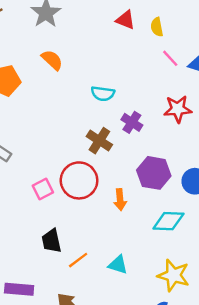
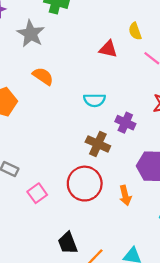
red triangle: (125, 20) -> (108, 49), moved
pink square: (43, 189) -> (37, 193), moved

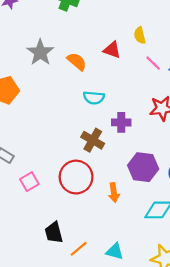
gray star: (31, 34) -> (40, 52), moved
orange semicircle: (43, 76) -> (77, 61), moved
purple cross: (125, 123) -> (121, 122), turned -30

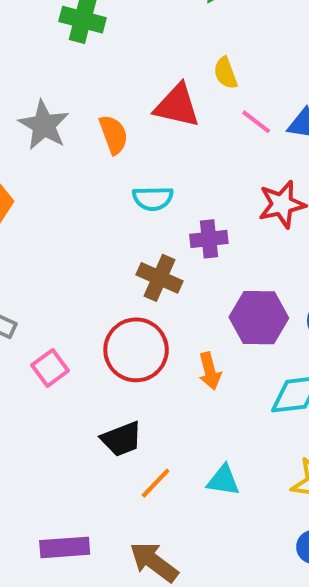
red triangle: (112, 50) -> (177, 106), size x1.4
orange semicircle: (77, 61) -> (114, 135), turned 36
black trapezoid: (54, 233) -> (122, 439), moved, turned -90

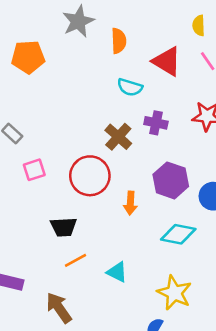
red triangle: (177, 106) -> (167, 61), moved

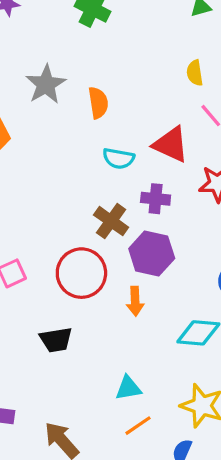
red triangle: (167, 61) -> (171, 144), moved
purple hexagon: (171, 180) -> (152, 253), moved
orange line: (75, 260) -> (138, 426), moved
cyan triangle: (117, 272) -> (128, 388), turned -30

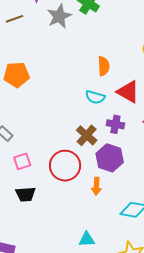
gray star: (46, 84) -> (59, 16), moved
orange semicircle: (98, 103) -> (104, 66), moved
black trapezoid: (56, 340) -> (26, 194), moved

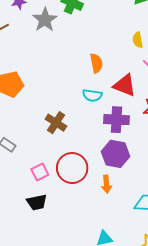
purple cross: (115, 124) -> (116, 120), size x1.4
brown cross: (87, 135) -> (56, 123), moved
pink square: (22, 161) -> (40, 172), moved

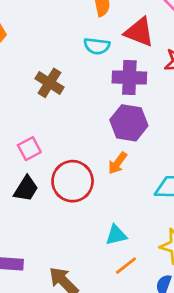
red circle: (72, 168) -> (73, 181), moved
orange arrow: (106, 184) -> (118, 163), turned 42
black trapezoid: (37, 202) -> (26, 189), turned -45

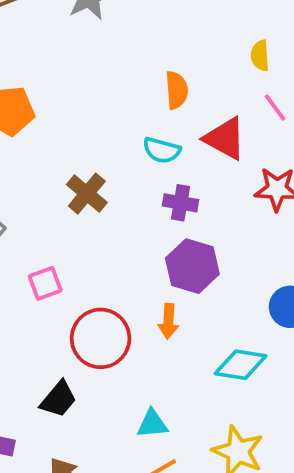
purple cross: (129, 78) -> (181, 203), moved, size x0.7
orange arrow: (118, 163) -> (168, 321), turned -40
black trapezoid: (26, 189) -> (58, 399), moved

